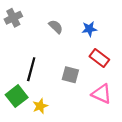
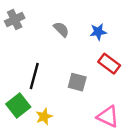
pink triangle: (102, 94) -> (108, 117), moved

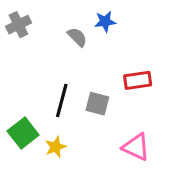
blue star: (98, 32) -> (105, 22), moved
red rectangle: (109, 64) -> (138, 80), turned -45
black line: (34, 76) -> (62, 100), moved

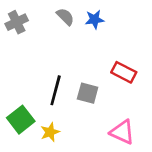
gray semicircle: (77, 37) -> (65, 17), moved
red rectangle: (138, 80) -> (124, 72), turned 35

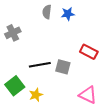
gray semicircle: (65, 17) -> (47, 12), turned -128
gray cross: (17, 22) -> (13, 33), moved
black line: (56, 90) -> (40, 65), turned 65

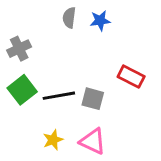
green square: (15, 86) -> (22, 90), moved
pink triangle: (88, 95) -> (93, 141), moved

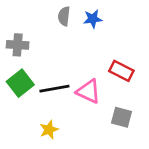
gray cross: (19, 49) -> (18, 45), turned 30
gray square: (93, 99) -> (121, 117), moved
pink triangle: (93, 141) -> (89, 91), moved

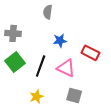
blue star: (93, 19) -> (60, 41), moved
black line: (54, 89) -> (41, 66), turned -60
gray square: (121, 117) -> (74, 96), moved

